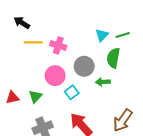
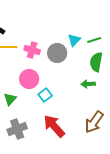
green semicircle: (113, 58) -> (96, 62), moved
gray circle: (84, 66) -> (57, 53), moved
green arrow: (103, 82) -> (88, 84), moved

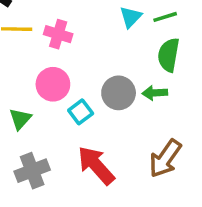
gray circle: (57, 53) -> (119, 93), moved

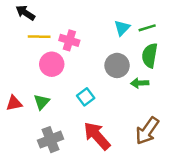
pink circle: (53, 84) -> (52, 64), moved
gray circle: (119, 93) -> (117, 65), moved

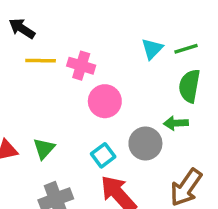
pink circle: (52, 64) -> (105, 101), moved
gray circle: (117, 65) -> (145, 143), moved
cyan square: (86, 97) -> (103, 155), moved

